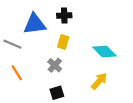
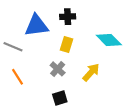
cyan diamond: (104, 52) -> (109, 40), moved
yellow arrow: (99, 81) -> (91, 72), moved

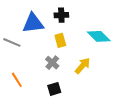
yellow rectangle: (67, 44) -> (60, 40), turned -32
orange line: (17, 77) -> (17, 80), moved

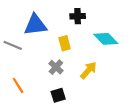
black cross: (61, 15) -> (78, 16), moved

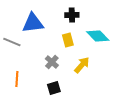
yellow rectangle: (65, 43) -> (68, 40), moved
orange line: (18, 85) -> (17, 79), turned 35

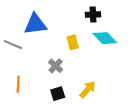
black cross: (72, 15) -> (93, 15), moved
yellow arrow: (82, 65) -> (88, 89), moved

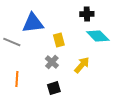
yellow rectangle: (73, 42) -> (59, 40), moved
yellow arrow: (88, 89) -> (82, 65), moved

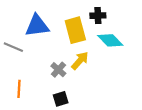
yellow rectangle: (59, 40) -> (75, 30), moved, size x1.6
yellow arrow: (82, 65) -> (80, 61), moved

